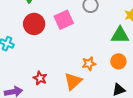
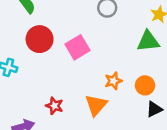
pink square: (64, 20) -> (78, 47), moved
orange circle: (118, 61) -> (145, 85), moved

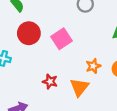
red star: (54, 106) -> (50, 82), moved

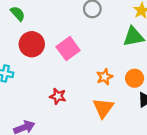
orange triangle: (79, 87) -> (103, 108), moved

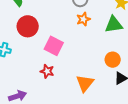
pink square: (68, 49) -> (54, 46), moved, turned -30
orange star: (105, 77) -> (83, 19), moved

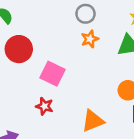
orange triangle: (85, 83) -> (93, 121), turned 30

